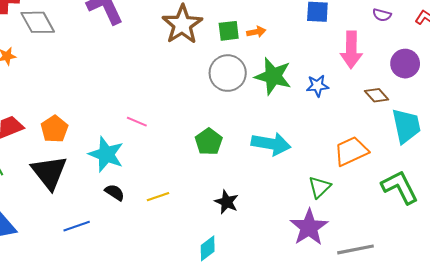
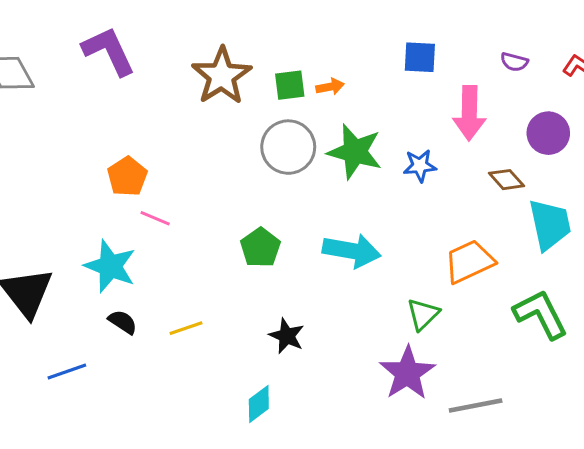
orange pentagon: (54, 129) -> (127, 176), moved

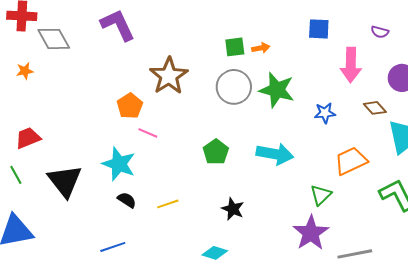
brown star: (222, 76) -> (169, 76), moved
blue star: (420, 166) -> (325, 113), moved
blue line: (67, 371) -> (113, 247), moved
cyan diamond: (259, 404) -> (215, 253), turned 55

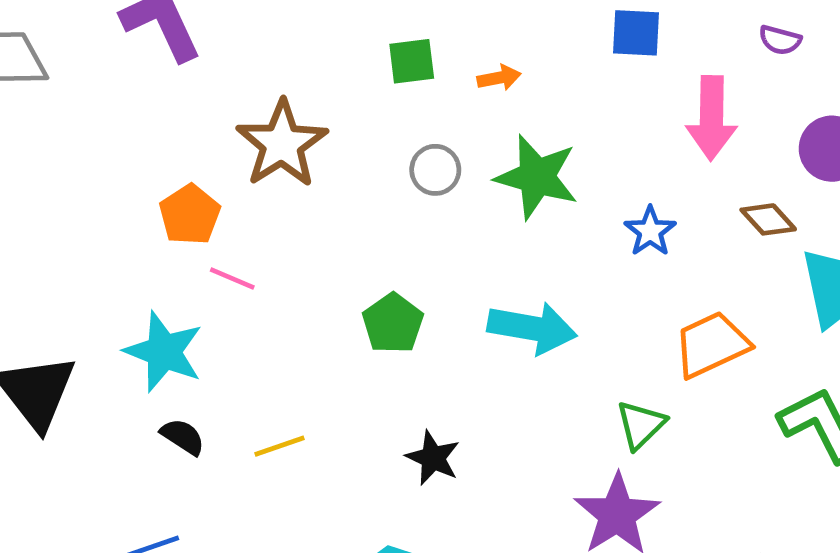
green square: (235, 47) -> (412, 61), moved
gray circle: (234, 87) -> (435, 170), size x0.6
blue star: (325, 113) -> (650, 231), turned -30

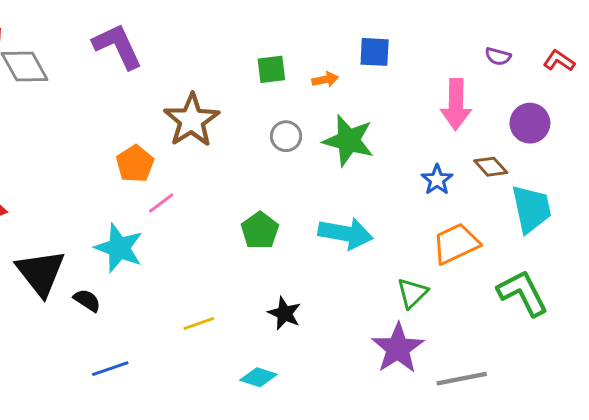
blue square: (636, 33) -> (375, 52), moved
blue star: (650, 231) -> (437, 180), moved
pink line: (232, 278) -> (161, 203), turned -60
black semicircle: (183, 437) -> (87, 300), moved
yellow line: (279, 446) -> (199, 324), moved

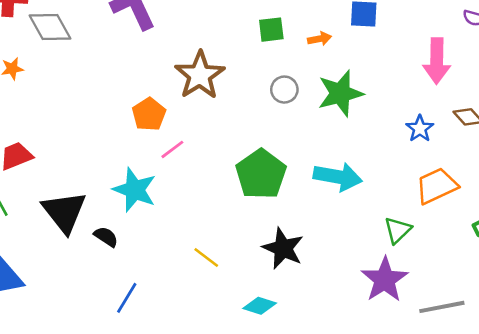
green star: (348, 141) -> (340, 93), turned -30
green pentagon: (260, 231) -> (261, 174), size x1.5
black star: (285, 313) -> (283, 248), size x1.4
yellow line: (199, 324) -> (206, 257), turned 56
blue line: (110, 369) -> (127, 298), turned -40

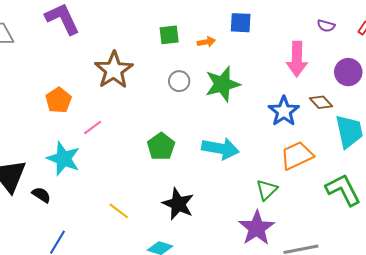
orange pentagon: (149, 114) -> (58, 100), moved
blue star: (420, 129) -> (284, 111), size x1.4
green pentagon: (261, 174) -> (161, 147), size x0.7

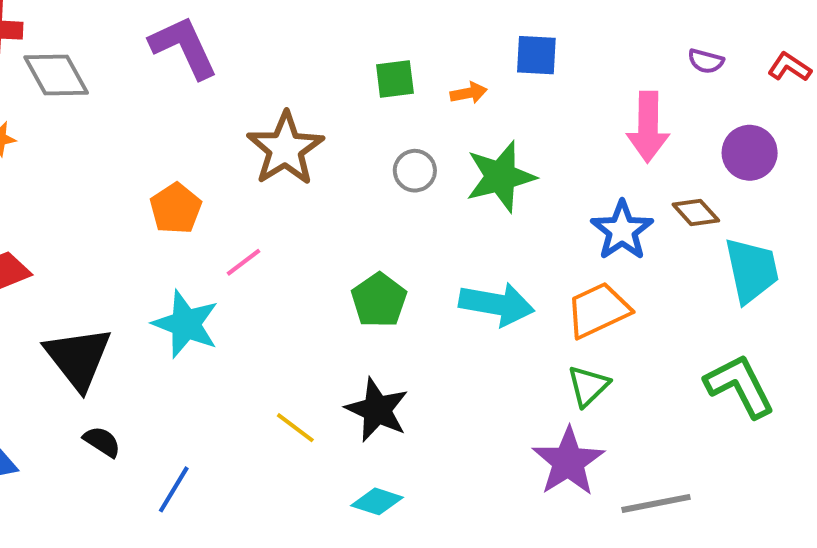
orange trapezoid: (297, 156) -> (598, 310), moved
black semicircle: (41, 195) -> (102, 442), moved
black star: (178, 204) -> (377, 410), moved

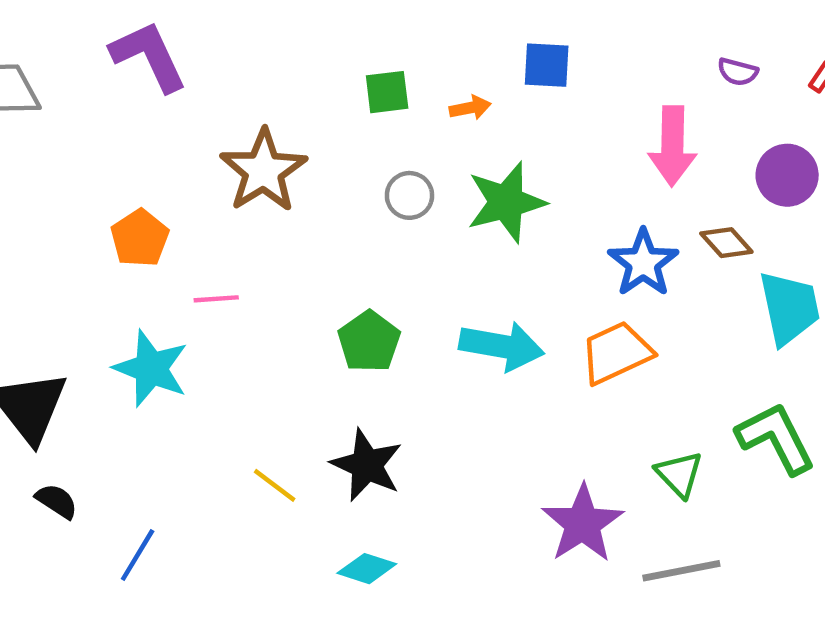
pink line: (243, 262) -> (216, 299), turned 33
green triangle: (588, 386) -> (679, 474), moved, turned -30

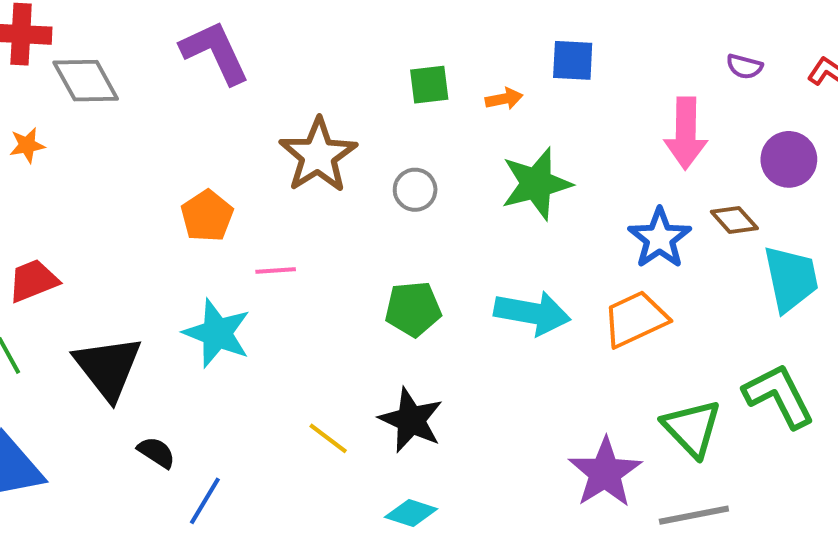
gray circle: (409, 195) -> (415, 190), moved
green pentagon: (369, 342) -> (413, 309), turned 30
green triangle: (679, 474) -> (692, 428), size x1.4
black semicircle: (57, 501) -> (156, 452), moved

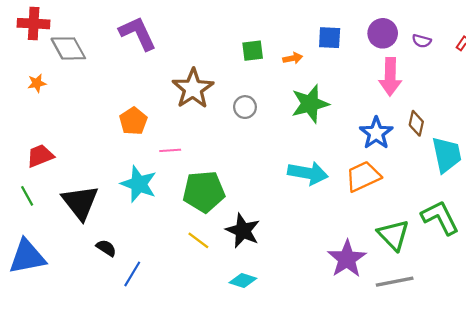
purple circle: (789, 159) -> (383, 33), moved
brown diamond: (734, 220) -> (416, 123), turned 55
green pentagon: (413, 309) -> (204, 192), moved, size x1.4

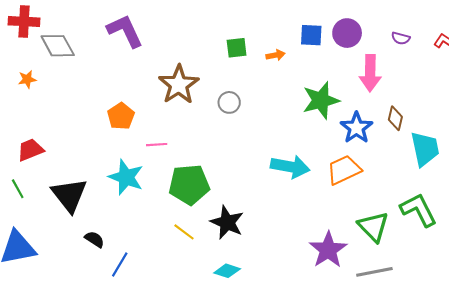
purple circle: (383, 33) -> (347, 33), moved
green star: (310, 104) -> (321, 100), moved

